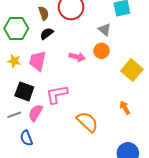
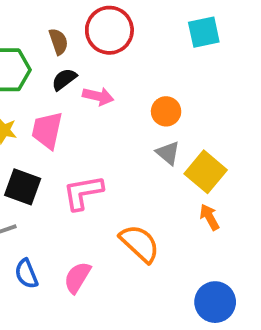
gray triangle: (105, 30) -> (168, 153), moved
pink arrow: (77, 57) -> (98, 96), moved
yellow square: (132, 70) -> (206, 172), moved
pink semicircle: (36, 113) -> (77, 277), moved

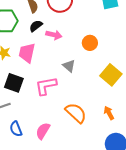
gray triangle: (168, 153) -> (69, 66), moved
orange arrow: (209, 217) -> (109, 113), moved

